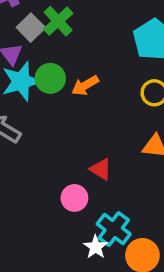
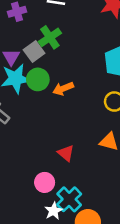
gray square: (31, 28) -> (34, 52), moved
pink circle: (74, 198) -> (45, 182), moved

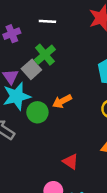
green circle: (38, 79) -> (37, 112), moved

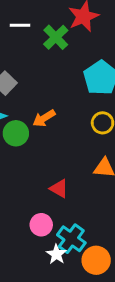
green cross: (45, 55) -> (56, 37), moved

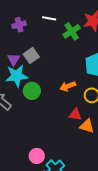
orange arrow: (44, 118) -> (68, 86), moved
red triangle: (59, 189) -> (75, 114), moved, turned -32

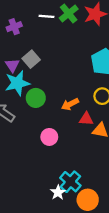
green cross: (72, 31) -> (69, 14), moved
orange arrow: (68, 86) -> (70, 104), moved
pink circle: (37, 156) -> (49, 137), moved

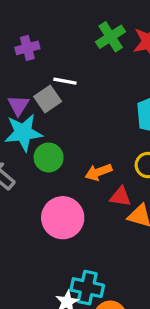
white line: (46, 16) -> (65, 81), moved
pink circle: (49, 137) -> (63, 218), size x1.6
cyan cross: (70, 182) -> (87, 288), turned -35

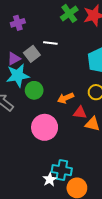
white line: (65, 81) -> (50, 43), moved
purple triangle: (18, 105) -> (14, 59), turned 32

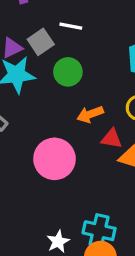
green circle: (34, 90) -> (68, 72), moved
cyan cross: (62, 170) -> (99, 231), moved

